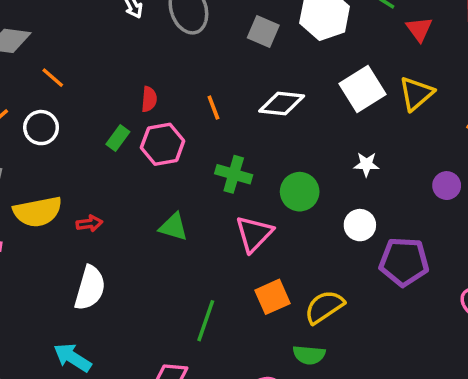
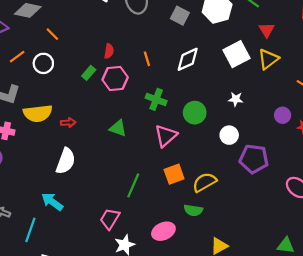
red triangle: (419, 29) -> (267, 30), moved
white diamond: (282, 104) -> (188, 59), turned -35

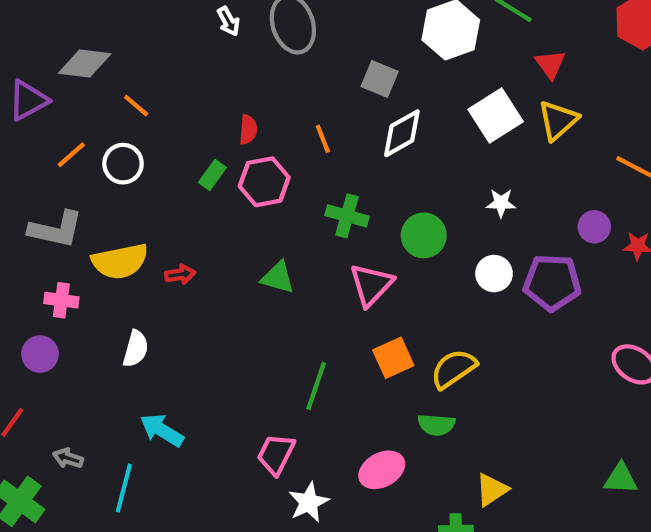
gray square: (180, 16) -> (380, 79), moved
purple pentagon: (254, 159) -> (552, 282), moved
white semicircle: (66, 161) -> (136, 349), moved, size x0.7

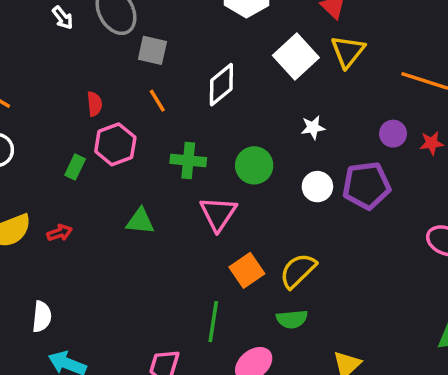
gray square: (380, 79) -> (152, 50), moved
green rectangle: (212, 175) -> (75, 167), moved
white semicircle: (136, 349) -> (42, 317), moved
green line: (316, 386) -> (213, 322), moved

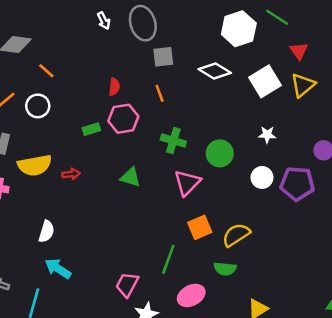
gray square: (152, 50) -> (163, 57), turned -30
white diamond: (221, 85) -> (215, 71), moved, turned 60
green rectangle: (75, 167) -> (91, 129), turned 36

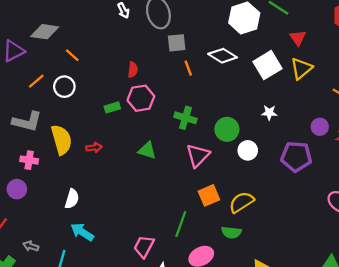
orange line: (160, 93) -> (188, 68), moved
yellow semicircle: (35, 165) -> (61, 140), turned -96
white circle: (262, 177) -> (248, 150), moved

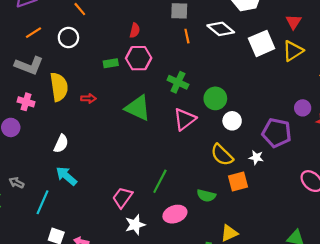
orange line: (36, 81) -> (33, 33), moved
white star: (269, 113) -> (256, 157), moved
green triangle: (147, 150) -> (138, 108), size x1.5
orange square: (209, 195) -> (238, 181), moved
yellow semicircle: (241, 202) -> (222, 155), moved, turned -110

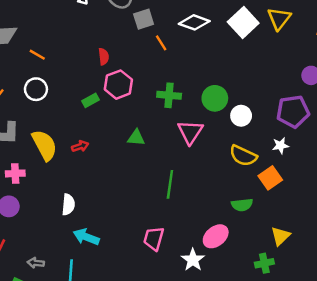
green triangle: (138, 108) -> (136, 138), size x0.6
green line: (160, 181) -> (170, 184), moved
white star: (135, 225) -> (193, 260), moved

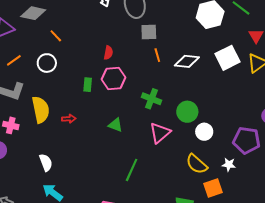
white diamond: (194, 22) -> (187, 61), moved, turned -30
green rectangle: (90, 100) -> (88, 85), turned -72
white semicircle: (68, 205) -> (46, 163), turned -42

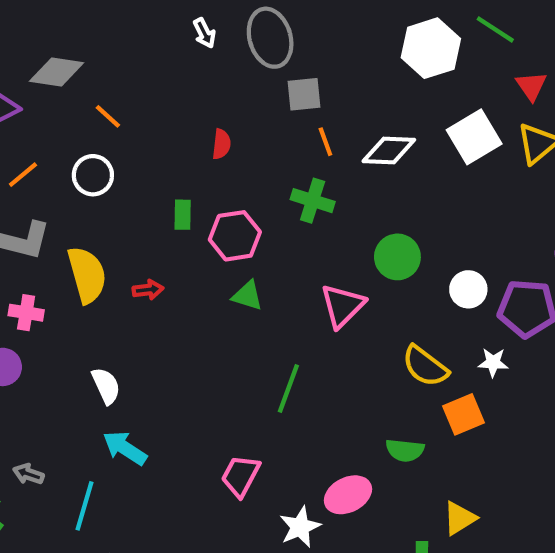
pink hexagon: (114, 78) -> (235, 236), moved
green cross: (152, 99) -> (313, 201), moved
white circle: (204, 132) -> (468, 289), moved

